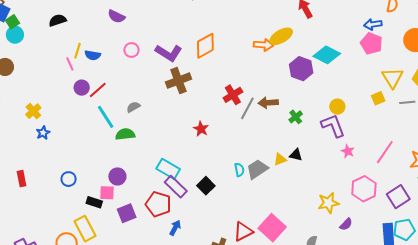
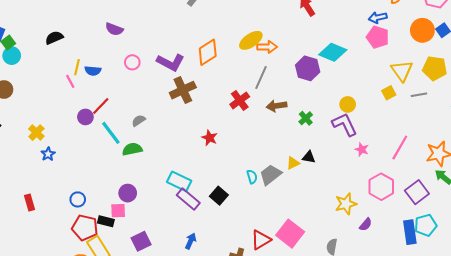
yellow ellipse: (281, 36) -> (251, 40), moved
purple circle: (82, 88) -> (85, 117), moved
gray line: (247, 108) -> (261, 78), moved
red pentagon: (158, 204) -> (85, 228), moved
purple square: (127, 213) -> (141, 241), moved

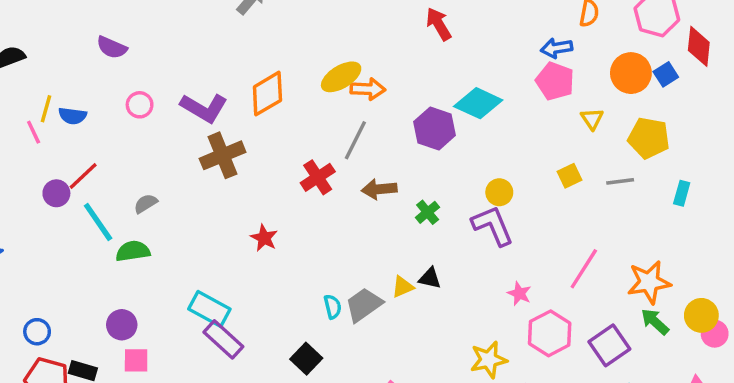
yellow triangle: (402, 71) -> (592, 119), moved, size x0.6
pink star: (362, 149) -> (519, 294), moved
black square: (219, 196) -> (306, 359), moved
pink square: (118, 211) -> (136, 360), moved

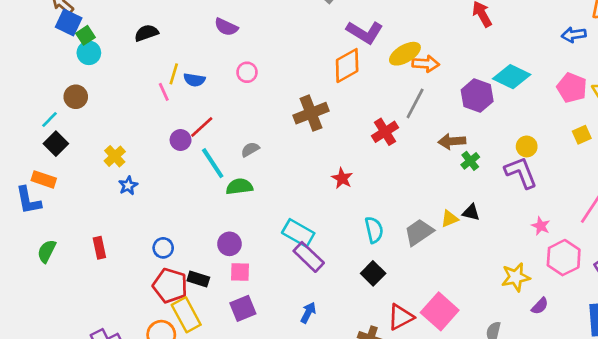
pink pentagon: (555, 81) -> (572, 88), moved
purple L-shape: (204, 108) -> (365, 32), moved
brown arrow: (379, 189) -> (452, 141), moved
cyan semicircle: (333, 307) -> (374, 230), moved, size x1.4

